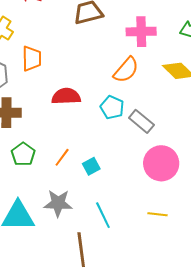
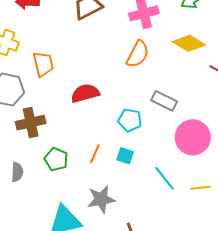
cyan pentagon: (112, 107) -> (130, 120), moved
cyan square: (91, 166) -> (125, 156), turned -30
cyan line: (103, 215) -> (164, 178), moved

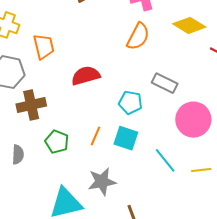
cyan square: (125, 156) -> (126, 138), size x1.4

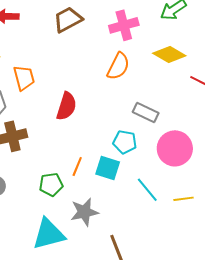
red semicircle: (86, 76) -> (66, 106), turned 124
cyan pentagon: (130, 102) -> (125, 142), moved
green pentagon: (57, 142) -> (51, 184), moved, turned -30

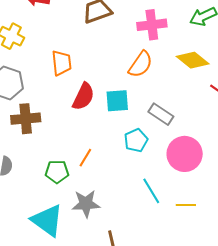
orange trapezoid: (24, 78) -> (62, 63), moved
cyan pentagon: (125, 142) -> (136, 140), turned 30
cyan square: (108, 168) -> (117, 101), moved, turned -30
cyan triangle: (49, 234) -> (47, 220), turned 42

